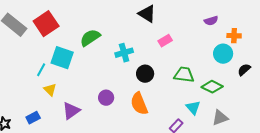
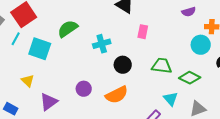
pink rectangle: (165, 41) -> (143, 32), turned -48
cyan line: (41, 70) -> (16, 39), moved
orange semicircle: (139, 104) -> (117, 95), turned -95
blue rectangle: (33, 118) -> (11, 109), turned 56

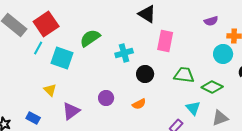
pink rectangle: (143, 32) -> (165, 41), size x1.5
orange semicircle: (117, 95) -> (139, 104), size x0.6

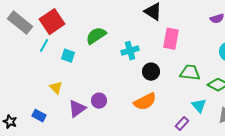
cyan square: (62, 58) -> (68, 56), size x0.6
purple circle: (106, 98) -> (99, 101), moved
orange semicircle: (139, 104) -> (145, 102), size x1.6

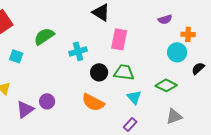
green trapezoid: (190, 73) -> (124, 72), moved
orange semicircle: (145, 102) -> (93, 102), turned 55
cyan triangle: (199, 106) -> (134, 97), moved

